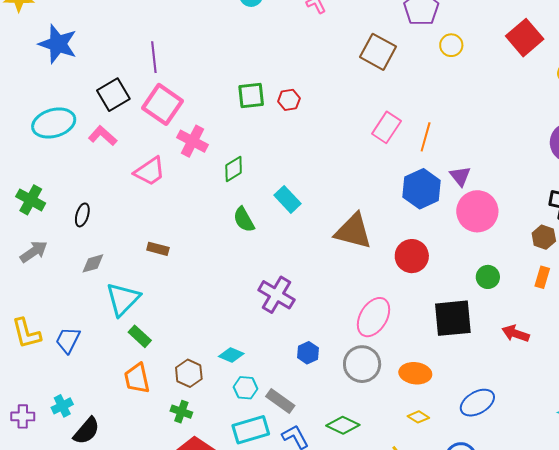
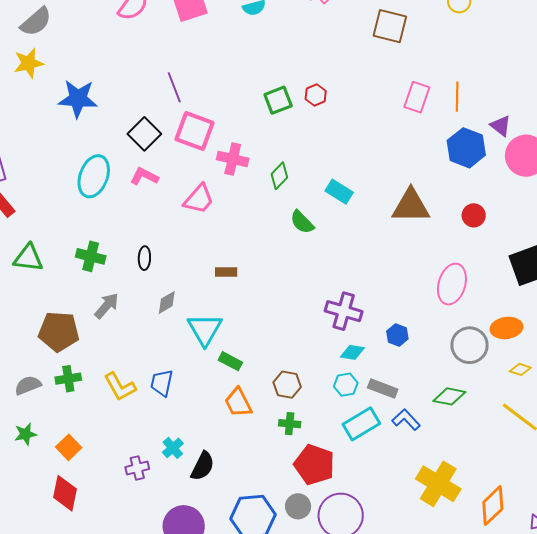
cyan ellipse: (54, 123) -> (94, 176), turned -39
red circle: (412, 256) -> (474, 215), size x0.7
purple cross: (276, 295) -> (344, 311), moved
cyan diamond: (231, 355) -> (352, 352), moved
gray circle: (362, 364) -> (470, 345), moved

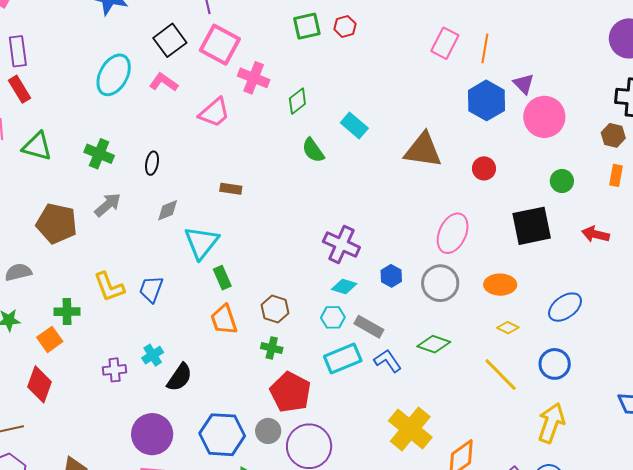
gray circle: (470, 345) -> (440, 283), moved
green rectangle: (230, 361) -> (222, 278), turned 30
green cross: (68, 379) -> (67, 312), moved

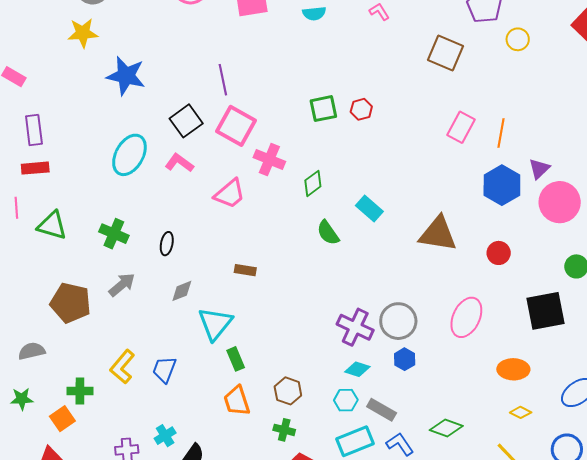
purple triangle: (524, 84) -> (539, 169), turned 30
red rectangle: (20, 89) -> (35, 168), turned -64
gray circle: (440, 283) -> (398, 321), moved
yellow L-shape: (109, 287) -> (122, 367), turned 60

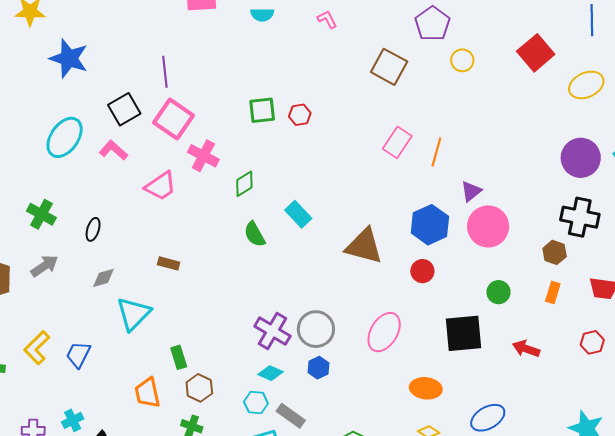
blue hexagon: (502, 185) -> (430, 225), moved
green rectangle: (236, 359) -> (179, 357), moved

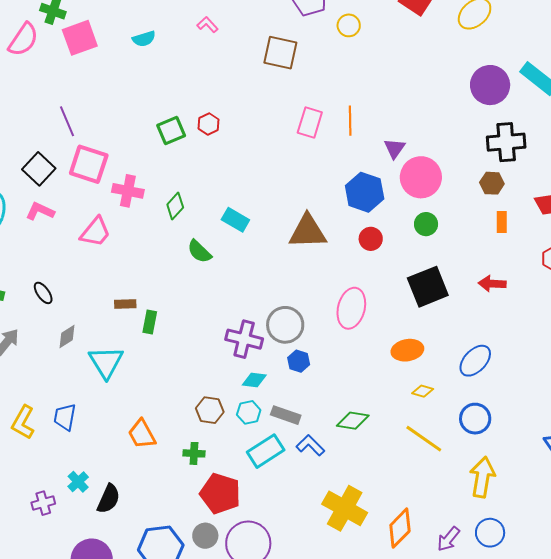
black ellipse: (93, 229) -> (43, 293), turned -35
green circle: (498, 292) -> (426, 224), moved
green rectangle: (179, 357) -> (150, 322), moved, turned 45
brown hexagon: (199, 388) -> (210, 410), moved

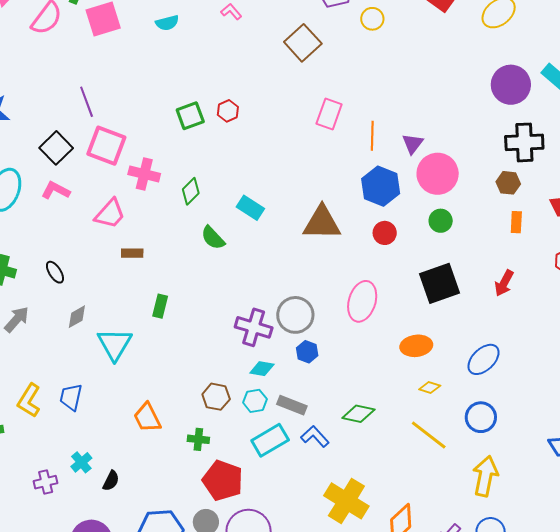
brown square: (280, 53) -> (303, 43), turned 33
orange line: (350, 121) -> (372, 136), moved
red arrow: (492, 284) -> (504, 283), turned -68
brown rectangle: (125, 304) -> (132, 253), moved
black semicircle: (109, 499) -> (111, 481), size x0.7

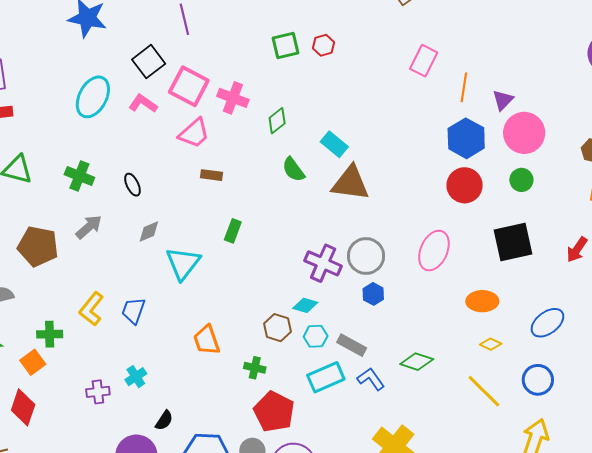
pink square: (106, 146) -> (189, 86), moved
brown triangle: (322, 223) -> (350, 183), moved
red circle: (385, 233) -> (465, 185), size x1.5
cyan diamond: (262, 369) -> (305, 305), moved
black semicircle: (111, 481) -> (164, 420), moved

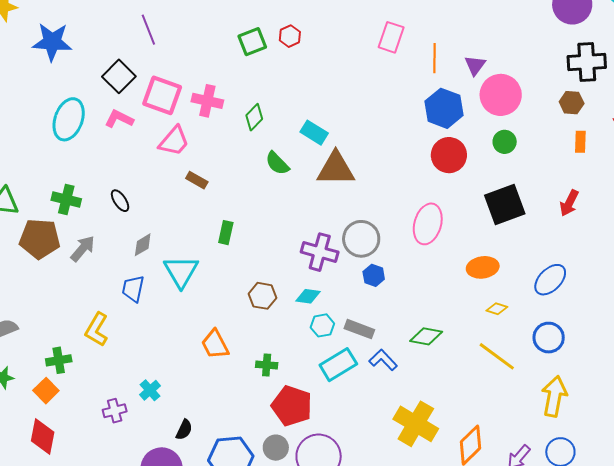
brown rectangle: (211, 175) -> (197, 180), turned 30
brown pentagon: (38, 246) -> (40, 239), moved
blue trapezoid: (133, 311) -> (133, 289), moved
brown hexagon: (277, 328) -> (262, 296), moved

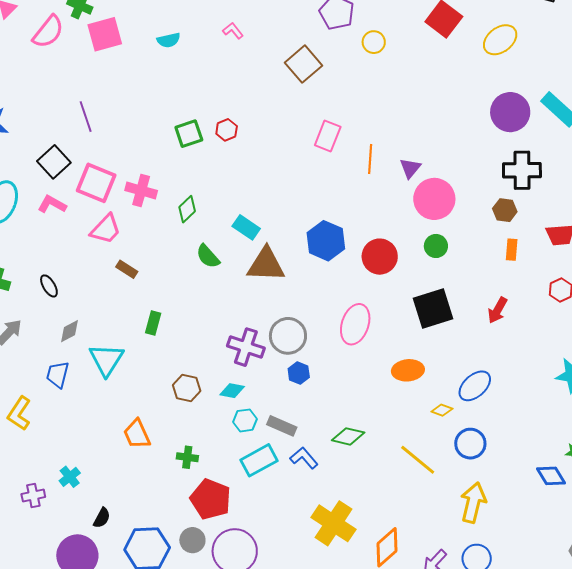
blue hexagon: (444, 108) -> (326, 241), moved
yellow diamond: (497, 309) -> (442, 410), moved

